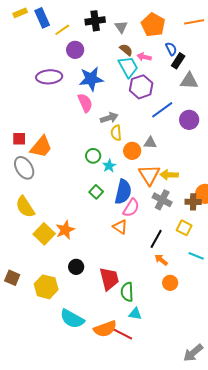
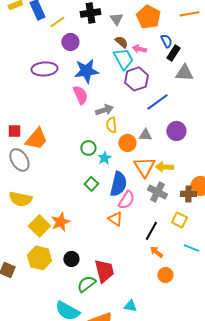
purple circle: (189, 120) -> (176, 131), moved
yellow semicircle: (25, 207) -> (20, 199), turned -45
yellow hexagon: (46, 287) -> (39, 258), moved
green semicircle: (127, 292) -> (86, 284), moved, turned 54

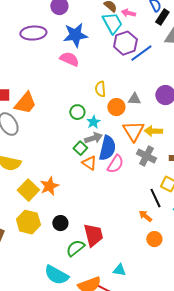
pink semicircle: (80, 95) -> (69, 59), turned -42
blue line: (157, 102) -> (141, 53), moved
gray arrow: (104, 110) -> (93, 138), moved
orange triangle: (115, 219) -> (89, 163), moved
black line: (151, 231) -> (155, 198), moved, turned -54

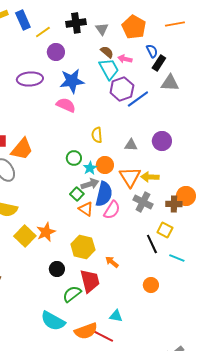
orange circle: (116, 107) -> (105, 165), moved
orange arrow: (145, 216) -> (112, 262), moved
yellow hexagon: (28, 222) -> (83, 247), moved

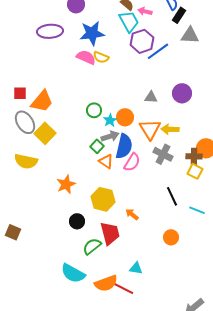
yellow semicircle: (97, 135) -> (101, 57), moved, turned -63
yellow square: (165, 230) -> (195, 171), moved
yellow square: (25, 236) -> (45, 133), moved

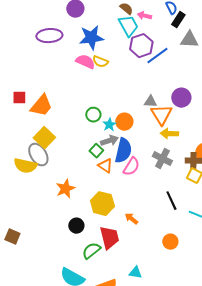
gray ellipse: (25, 122) -> (38, 155), moved
orange triangle: (150, 129) -> (161, 115), moved

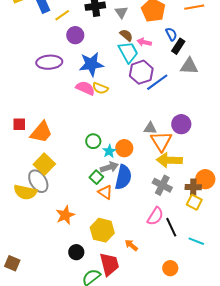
yellow arrow: (169, 134) -> (169, 160), size x1.4
pink semicircle: (131, 167) -> (155, 216), moved

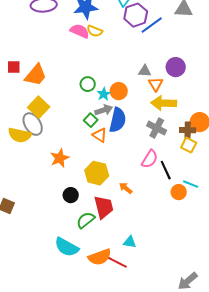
orange triangle: (161, 141) -> (156, 84), size x0.7
orange circle: (170, 268) -> (179, 192), moved

